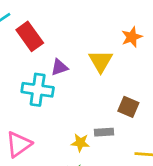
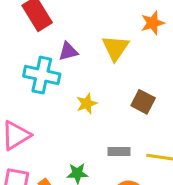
gray rectangle: (104, 132) -> (119, 151), moved
yellow star: (80, 143) -> (87, 104), moved, turned -30

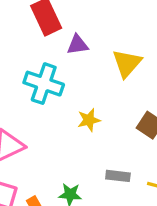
purple triangle: (68, 51) -> (78, 45), moved

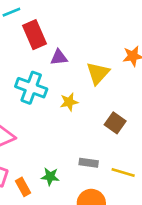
yellow star: (89, 120) -> (69, 102), moved

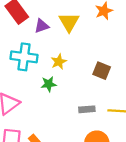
yellow triangle: (98, 73) -> (69, 22), moved
green star: (50, 177) -> (49, 84), moved

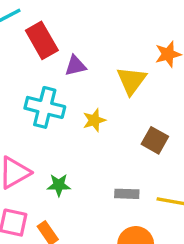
yellow triangle: (69, 22) -> (131, 81), moved
green star: (49, 84) -> (59, 185), moved

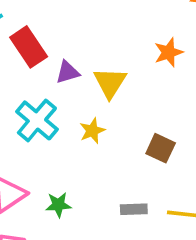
yellow triangle: (131, 81) -> (110, 83), moved
cyan cross: (45, 107) -> (37, 120), turned 30

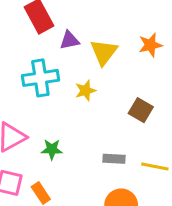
orange star: (168, 52) -> (150, 45), moved
cyan cross: (37, 120) -> (40, 78), turned 36

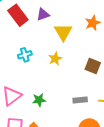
purple triangle: (69, 40) -> (43, 14), moved
cyan cross: (40, 78) -> (25, 55), size x0.6

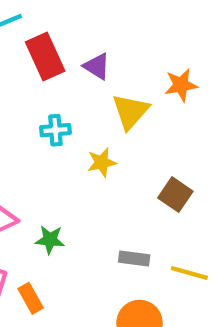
purple triangle: (43, 14) -> (97, 66), turned 40
orange star: (93, 23) -> (181, 85), moved
cyan cross: (25, 55) -> (55, 130), moved

